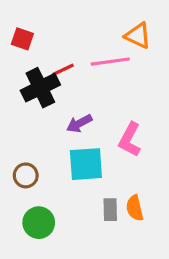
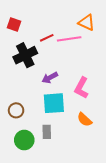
red line: (63, 70) -> (47, 38), moved
orange semicircle: (135, 208) -> (85, 120), moved, turned -35
gray rectangle: (110, 210) -> (47, 132), moved

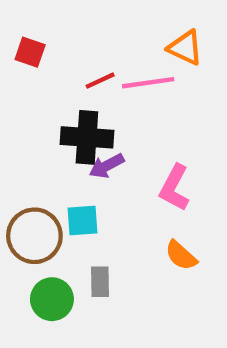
black cross: (25, 55) -> (87, 137), moved, turned 30
cyan square: (54, 103) -> (83, 220), moved, size x0.7
brown circle: (16, 110) -> (34, 236), size x1.6

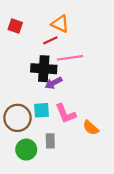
orange triangle: (185, 48) -> (60, 24), moved
pink line: (148, 83) -> (70, 58), moved
pink L-shape: (174, 188) -> (66, 114), moved, turned -50

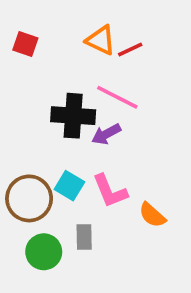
red line: (50, 40) -> (130, 49), moved
pink line: (70, 58) -> (117, 97), turned 35
purple arrow: (54, 83) -> (106, 134), moved
cyan square: (42, 110) -> (69, 186), turned 35

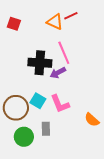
red line: (130, 49) -> (71, 16), moved
pink line: (117, 97) -> (64, 53), turned 40
orange semicircle: (152, 215) -> (92, 120), moved

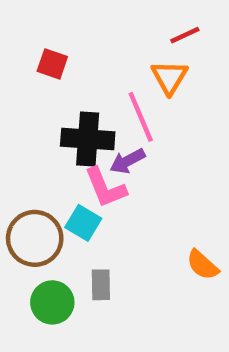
red line: (71, 16) -> (185, 35), moved
orange triangle: (55, 22) -> (169, 77), moved, turned 36
red square: (14, 24) -> (52, 64), moved
pink L-shape: (60, 104) -> (105, 188), moved

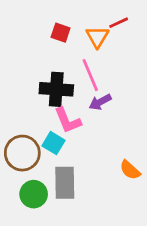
red square: (52, 64) -> (61, 33), moved
orange triangle: (169, 77) -> (97, 37), moved
purple arrow: (127, 161) -> (100, 102), moved
gray rectangle: (101, 285) -> (65, 183), size x1.6

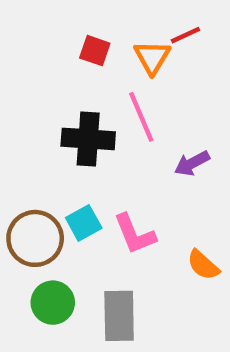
purple arrow: (100, 102) -> (192, 163), moved
pink L-shape: (68, 120) -> (135, 234), moved
cyan square: (53, 143) -> (84, 223), turned 30
gray rectangle: (65, 183) -> (119, 316), moved

